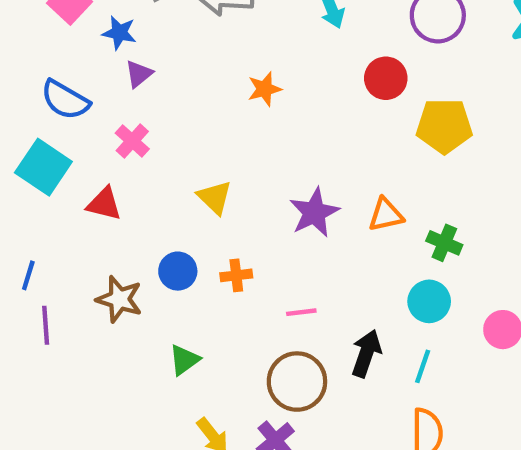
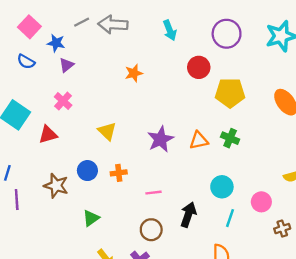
blue semicircle: (65, 100) -> (26, 62), moved, size x0.7
red triangle: (104, 204) -> (48, 135), turned -30
green cross: (444, 243) -> (230, 138), moved
cyan line: (423, 366) -> (230, 218), moved
brown circle: (297, 382) -> (151, 230), size x0.7

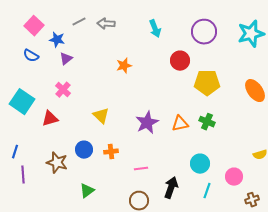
gray arrow: (113, 24) -> (106, 24), size x0.7

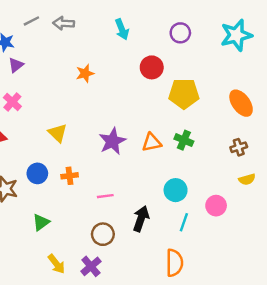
purple circle: (204, 32) -> (180, 33), size x0.7
brown cross: (252, 200) -> (239, 147), moved

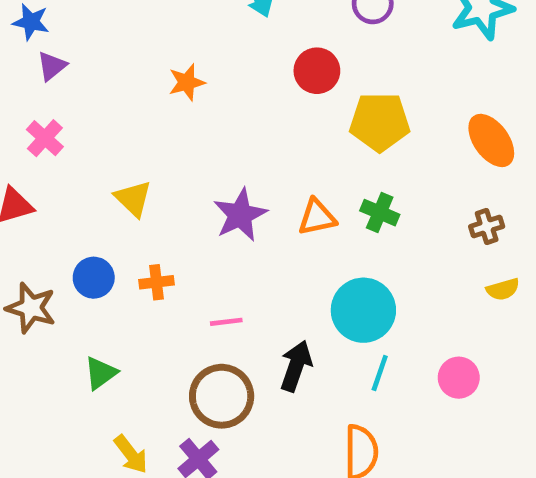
cyan circle: (176, 190) -> (363, 310), size x1.4
pink circle: (216, 206) -> (459, 378), moved
brown circle: (103, 234) -> (222, 396), size x1.4

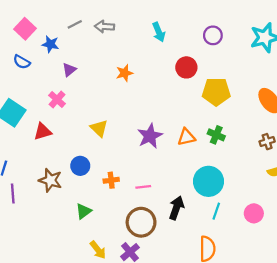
purple triangle: (52, 66) -> (69, 70), moved
orange cross: (156, 282) -> (111, 180), moved

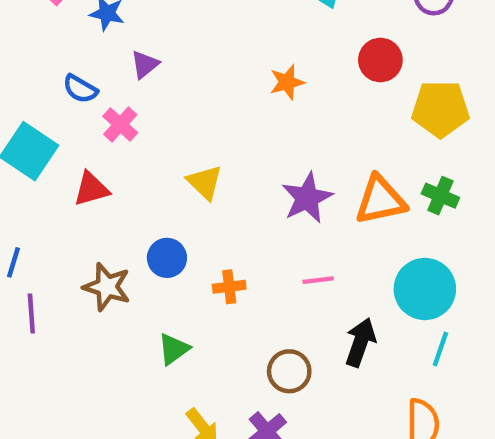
blue semicircle: (22, 62) -> (80, 89), moved
orange star: (124, 73) -> (287, 82), moved
orange triangle: (186, 137) -> (380, 200), size x1.4
pink line: (143, 187) -> (318, 280), moved
brown circle: (141, 222) -> (289, 371), size x0.7

